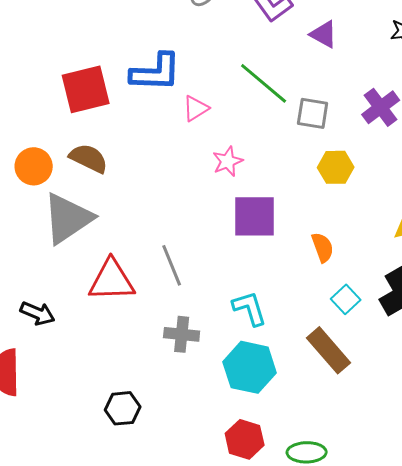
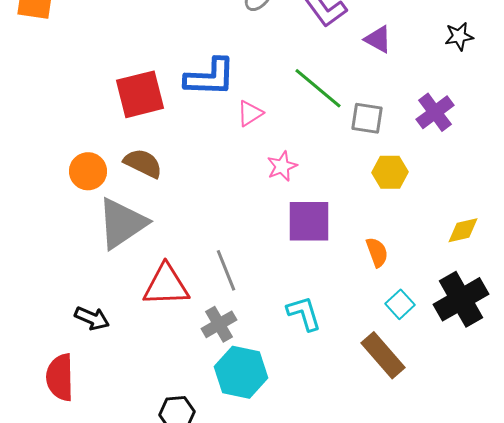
gray cross: (182, 334) -> (219, 324), moved, turned -36
cyan hexagon: (250, 367) -> (241, 372), moved

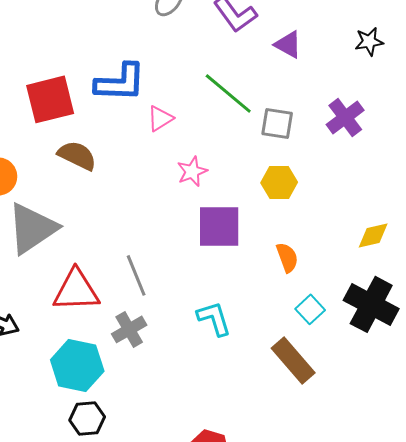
brown semicircle: (143, 163) -> (77, 155), moved
yellow hexagon: (390, 172) -> (279, 182), moved
black cross: (461, 299) -> (371, 304), turned -32
cyan hexagon: (241, 372) -> (77, 365), moved

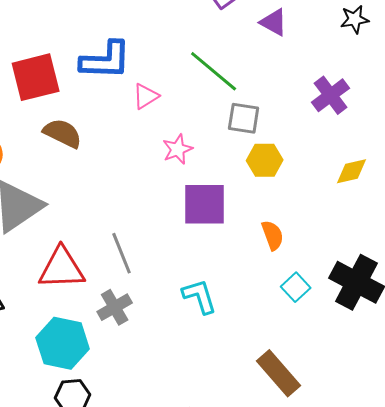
gray square: (277, 123) -> (244, 118), moved
yellow diamond: (373, 235) -> (352, 171), moved
brown rectangle: (293, 360) -> (279, 373), moved

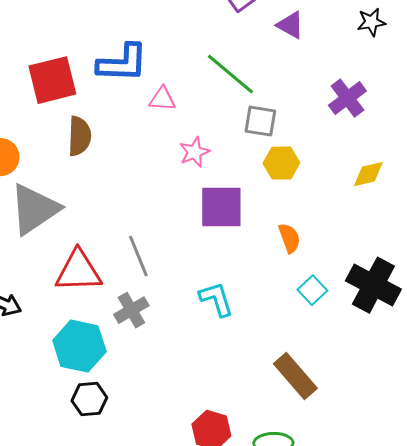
pink triangle: (146, 96) -> (162, 99), turned 36
brown semicircle: (63, 133) -> (79, 136), turned 66

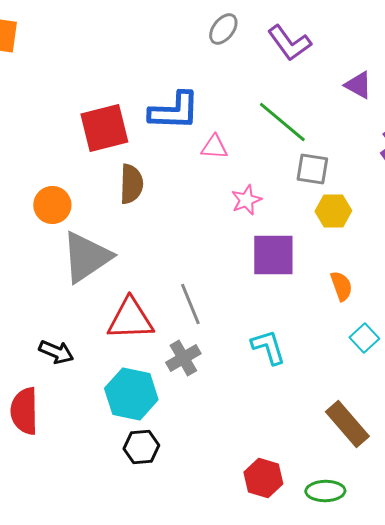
purple triangle: (290, 25) -> (358, 85), moved

